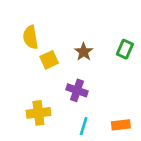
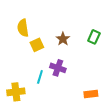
yellow cross: (38, 113) -> (16, 92), moved
cyan line: (84, 126) -> (40, 77), moved

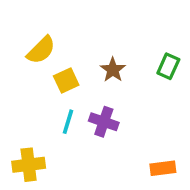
yellow semicircle: (23, 28) -> (41, 50), turned -126
cyan line: (40, 77) -> (68, 122), moved

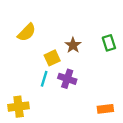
green rectangle: (168, 66) -> (109, 43), turned -42
yellow square: (66, 81) -> (52, 58), moved

